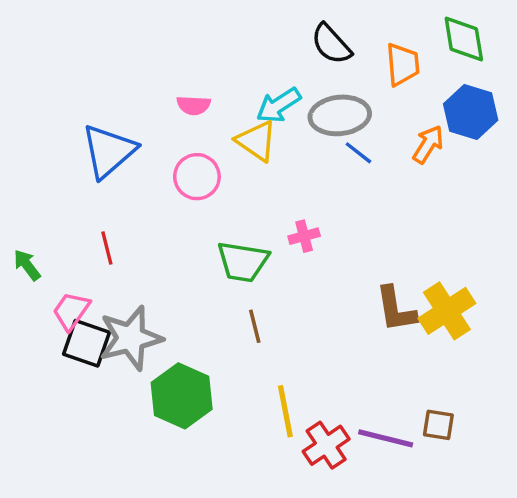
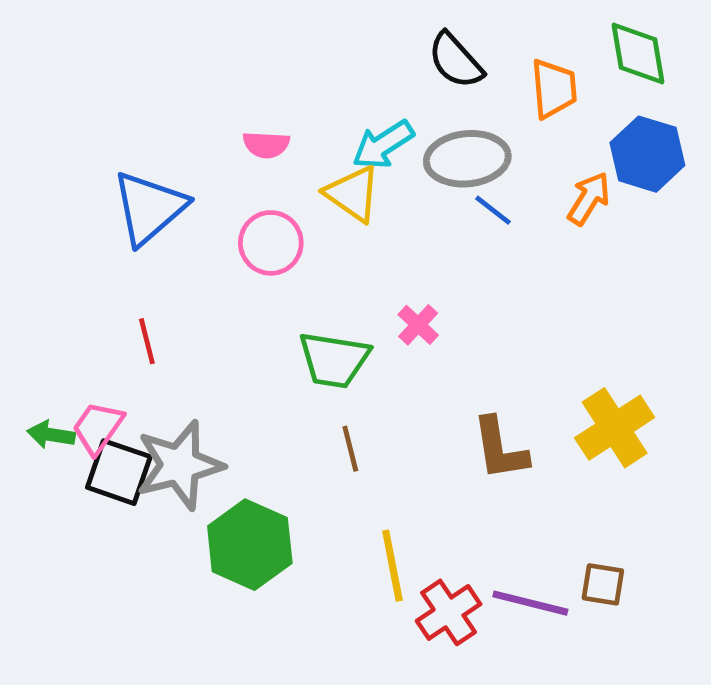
pink cross: (304, 236) -> (418, 325), turned -32
green arrow: (27, 265) -> (51, 435), moved, turned -44
brown L-shape: (396, 309) -> (500, 449), moved

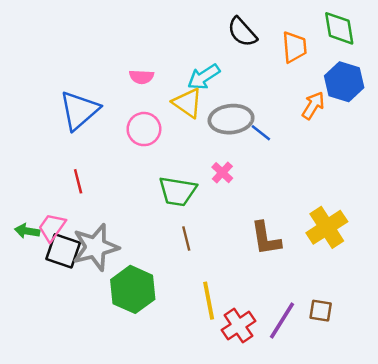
gray ellipse: (467, 159) -> (231, 119), moved
blue line: (493, 210) -> (261, 133), moved
purple line: (530, 603) -> (282, 321), turned -72

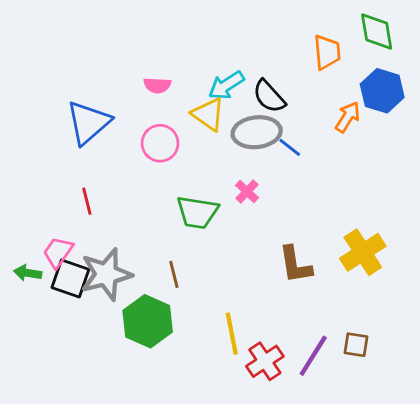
black semicircle: (242, 32) -> (269, 96), moved
green arrow: (27, 231) -> (28, 273), moved
brown line: (186, 238) -> (174, 274), moved

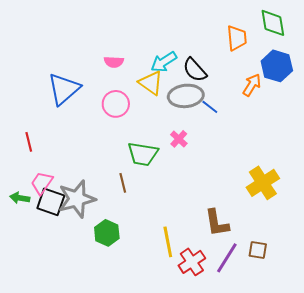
red line: (87, 201) -> (29, 142), moved
brown L-shape: (295, 265) -> (217, 223), moved
brown line: (174, 274) -> (123, 183), moved
green hexagon: (148, 321) -> (107, 233), size x0.7

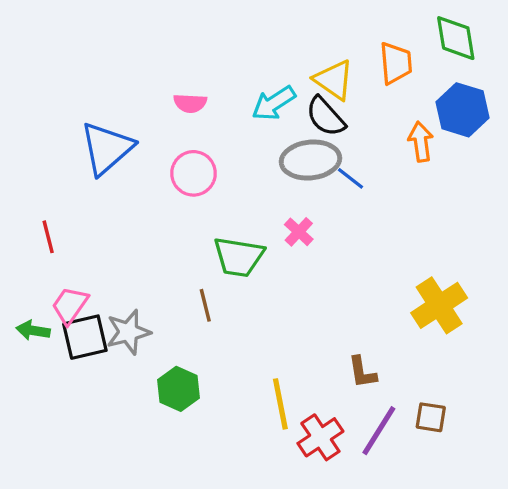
yellow triangle: (151, 83) -> (334, 80), moved
orange arrow: (252, 85) -> (421, 142), turned -40
gray star: (77, 199) -> (128, 332), size x0.7
black square: (51, 202) -> (85, 337), turned -32
brown L-shape: (217, 223) -> (362, 372), size x0.7

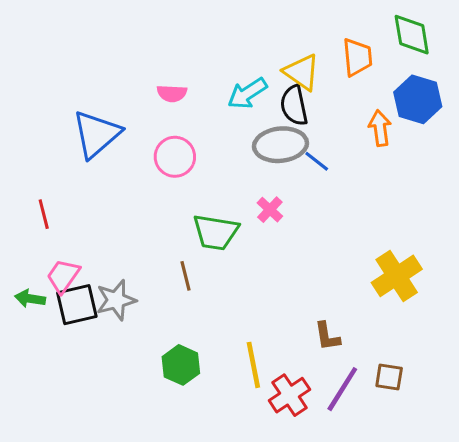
black semicircle: (325, 117) -> (294, 105), turned 30
green hexagon: (178, 389) -> (181, 365), moved

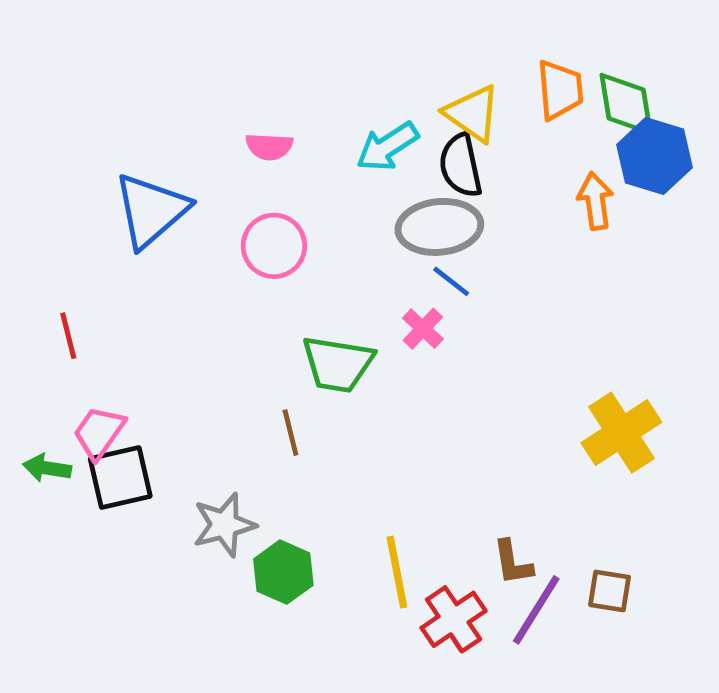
green diamond: (412, 35) -> (626, 104), moved
blue line: (317, 161) -> (451, 281), moved
gray star: (116, 300) -> (224, 525), moved
brown L-shape: (327, 336) -> (513, 563), moved

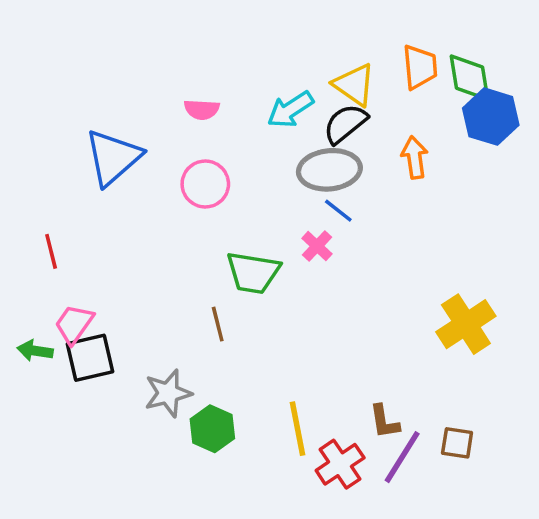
black semicircle: (461, 165) -> (345, 124), turned 63
orange arrow: (595, 201) -> (415, 157), moved

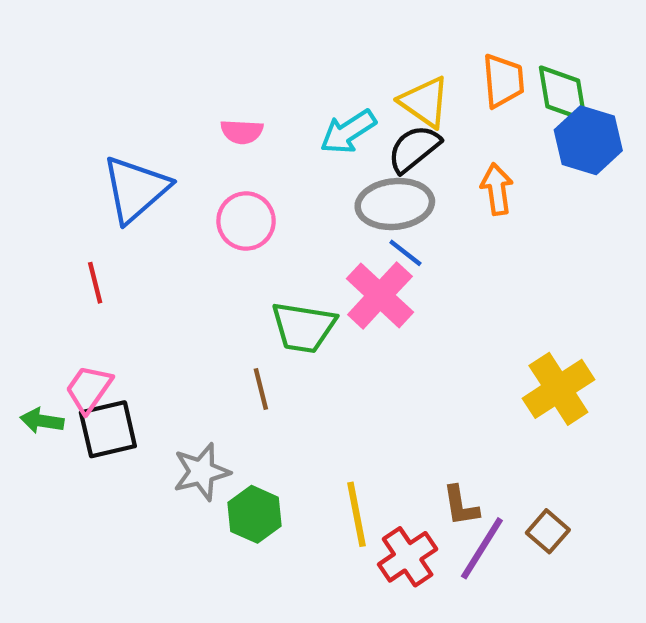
pink cross: (317, 246) -> (380, 295), size x1.8
red line: (51, 251) -> (95, 283), moved
brown square: (457, 443) -> (548, 531), turned 32

